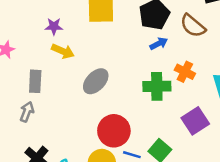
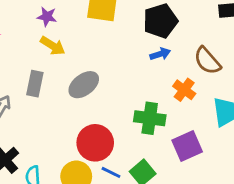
brown semicircle: (193, 26) -> (207, 61), moved
gray rectangle: (35, 81) -> (35, 84), moved
green cross: (157, 86) -> (150, 118), moved

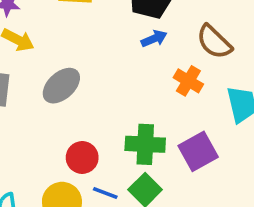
green cross: (150, 118) -> (145, 144), moved
red circle: (95, 143) -> (82, 157), size x0.7

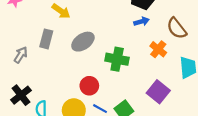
green cross: (145, 144) -> (117, 59), moved
purple square: (198, 151) -> (158, 92), turned -30

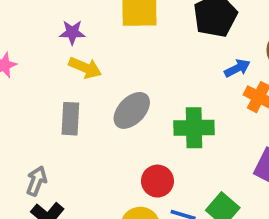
blue arrow: (142, 21) -> (237, 68), moved
gray arrow: (21, 55) -> (37, 181), moved

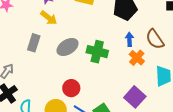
blue arrow: (237, 68) -> (129, 39), turned -80
green cross: (194, 128) -> (97, 52), moved

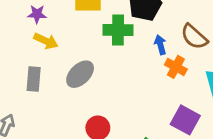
green cross: (97, 52) -> (118, 30), moved

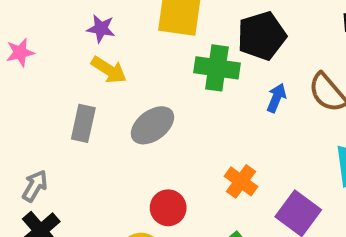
blue arrow: (160, 45) -> (276, 98), turned 30
orange cross: (176, 67) -> (241, 181), moved

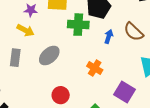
purple star: (101, 29) -> (31, 10), moved
orange cross: (241, 181) -> (95, 68), moved

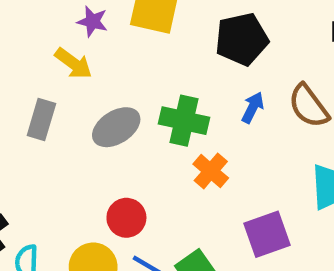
green cross: (78, 25) -> (184, 121), moved
purple square: (125, 92) -> (267, 234), turned 30

